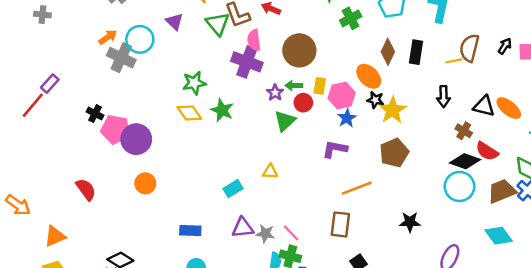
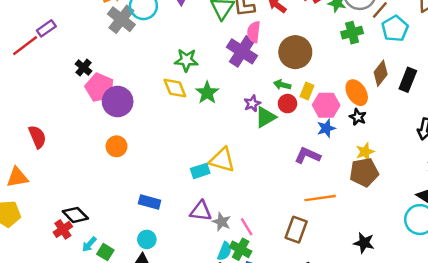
purple star: (275, 93) -> (252, 103), moved
yellow star: (392, 110) -> (365, 152), moved, size x0.7
yellow triangle: (270, 172) -> (222, 160), moved, size x1.6
red semicircle: (86, 189) -> (37, 137), moved

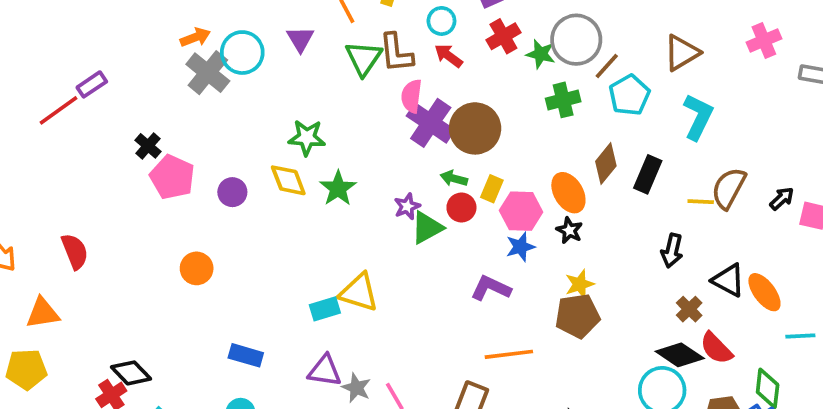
purple cross: (242, 51) -> (431, 123), moved
purple circle: (118, 101) -> (232, 192), moved, size x0.6

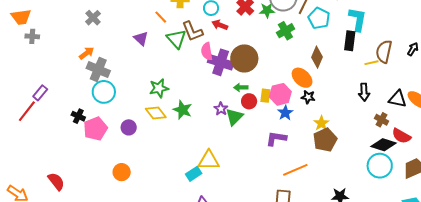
cyan circle: (242, 53) -> (104, 92), moved
black rectangle: (648, 174) -> (350, 41), moved
pink pentagon: (172, 177) -> (95, 129), turned -30
yellow rectangle: (492, 189) -> (265, 96), moved

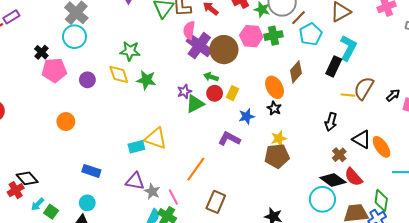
pink hexagon: (280, 94) -> (251, 36), moved
green star: (183, 110) -> (146, 80), turned -30
orange line: (295, 170) -> (196, 169), moved, turned -50

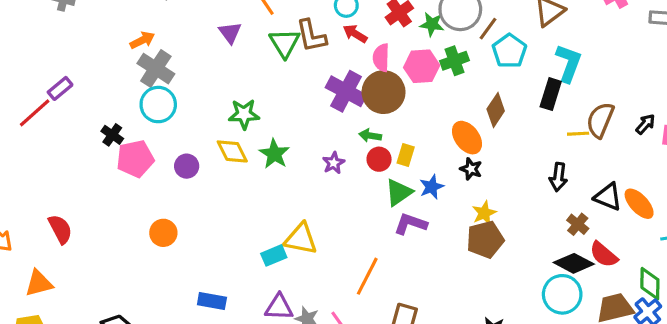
pink semicircle: (189, 30) -> (381, 58), moved
green star: (146, 80) -> (274, 154), turned 30
green triangle: (195, 104) -> (399, 192), moved

